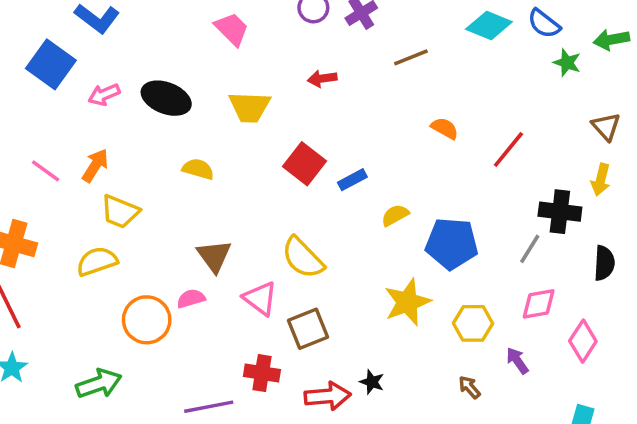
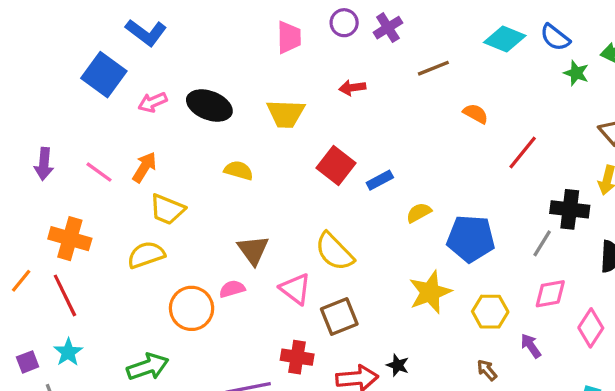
pink trapezoid: (232, 29) -> (289, 37), moved, turned 44
orange semicircle: (445, 128) -> (476, 114), moved

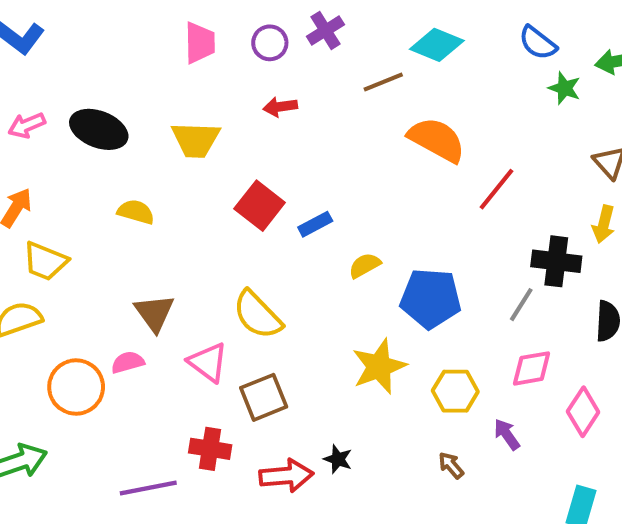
purple circle: (344, 23) -> (270, 43), moved
cyan diamond: (505, 39) -> (437, 45), moved
orange semicircle: (476, 114) -> (437, 140), size x1.8

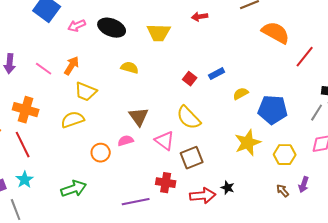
red square: (260, 206) -> (190, 79), moved, size x0.6
orange circle: (76, 387) -> (101, 153), size x0.7
purple arrow: (507, 434) -> (304, 185), moved, turned -126

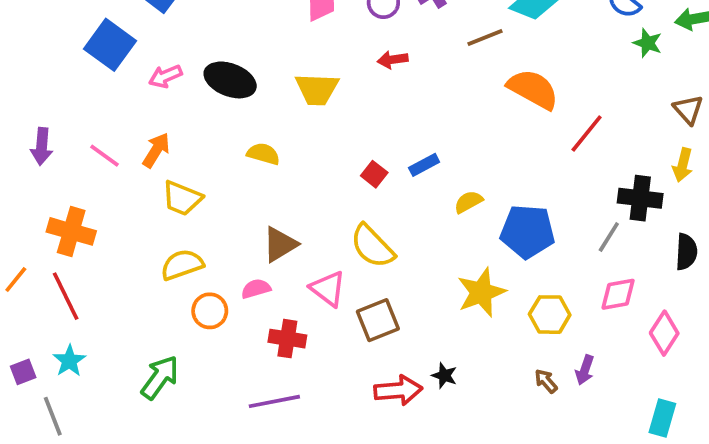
brown triangle: (139, 117) -> (280, 244), turned 35
yellow semicircle: (73, 120) -> (182, 265), moved
red cross: (166, 183) -> (287, 339), moved
green arrow: (74, 189) -> (160, 377), turned -35

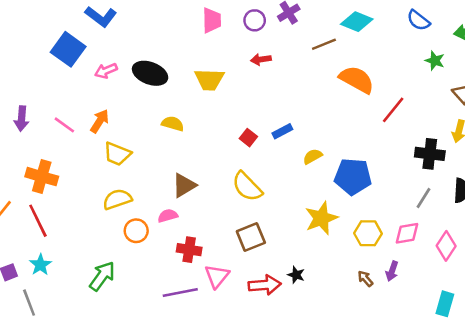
green star: (648, 43) -> (435, 61), moved
gray line: (609, 237) -> (423, 198), moved
pink triangle: (328, 289) -> (217, 276), moved, turned 32
pink diamond: (618, 294) -> (407, 233), moved

